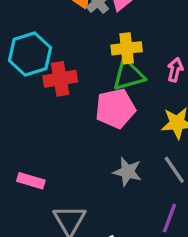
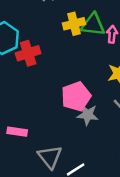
green triangle: (128, 75) -> (93, 25), moved, turned 30
pink pentagon: (115, 108) -> (76, 96), moved

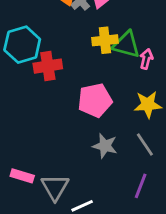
pink pentagon: (76, 96) -> (95, 100), moved
pink rectangle: (17, 132) -> (22, 176), moved

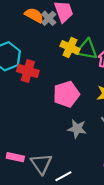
yellow cross: (105, 40) -> (70, 47), turned 36
red cross: (48, 66) -> (28, 71), turned 30

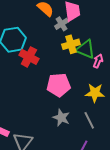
gray cross: (49, 18) -> (62, 24), moved
yellow cross: (70, 47) -> (71, 44), turned 36

